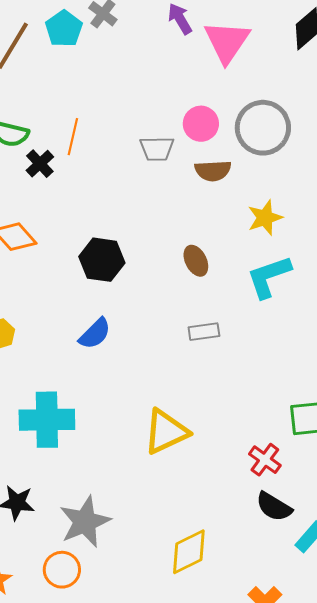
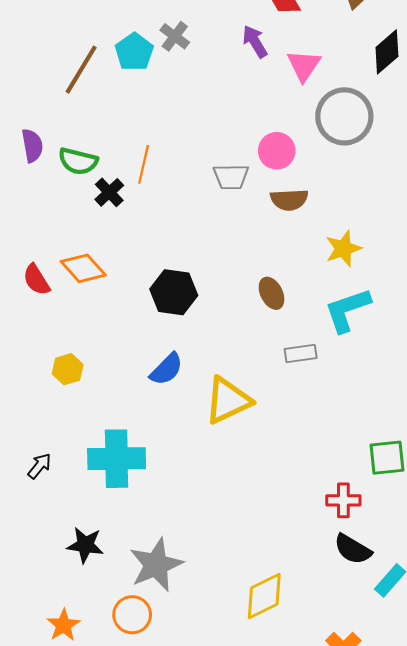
pink triangle: (227, 42) -> (304, 65), size x0.7
gray circle: (263, 128) -> (344, 116), moved
gray rectangle: (204, 332) -> (301, 354), moved
yellow triangle: (166, 432) -> (228, 400), moved
red cross: (265, 460) -> (343, 500), turned -36

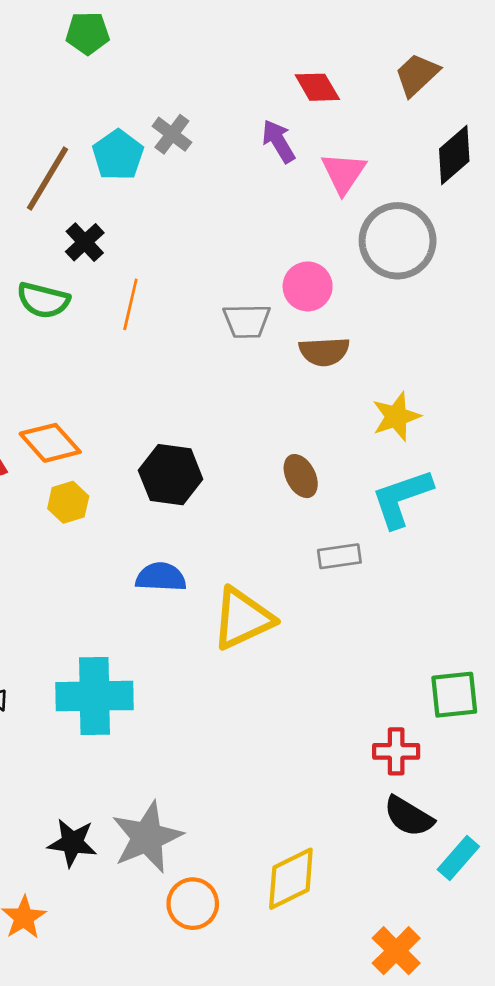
black cross: (109, 192) -> (85, 242), moved
yellow hexagon: (68, 369) -> (68, 502), moved
blue semicircle: (166, 369) -> (161, 577), turned -132
black star: (85, 545) -> (72, 843), moved
orange circle: (132, 615) -> (193, 904), moved

